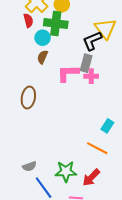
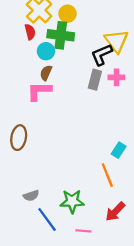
pink L-shape: (68, 73) -> (39, 91), moved
pink cross: (91, 76) -> (116, 77), moved
brown ellipse: (28, 97) -> (19, 138), moved
orange line: (97, 148) -> (107, 175), turned 40
red arrow: (91, 178) -> (115, 212), moved

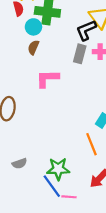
pink L-shape: (39, 91) -> (47, 79), moved
blue line: (47, 219) -> (52, 186), moved

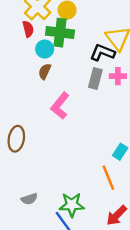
black L-shape: (86, 30) -> (102, 53), turned 45
pink L-shape: (47, 79) -> (60, 106), turned -50

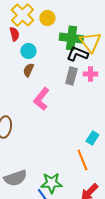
green cross: (60, 33) -> (71, 38), moved
gray semicircle: (29, 199) -> (15, 178), size x1.6

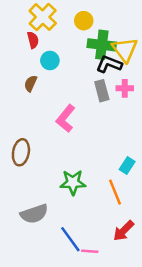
yellow circle: (47, 18) -> (84, 21), moved
brown semicircle: (28, 70) -> (31, 83), moved
gray rectangle: (71, 76) -> (102, 91), turned -30
green star: (51, 183) -> (73, 182), moved

